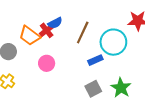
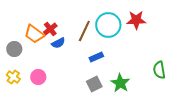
blue semicircle: (55, 23) -> (58, 43), moved
cyan circle: (113, 42) -> (108, 25), moved
pink circle: (47, 63) -> (38, 77), moved

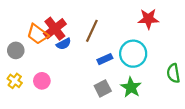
cyan circle: (108, 25) -> (133, 54), moved
red cross: (50, 29) -> (55, 29), size x1.5

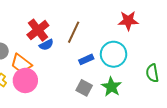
orange trapezoid: (38, 34) -> (21, 64), moved
pink circle: (42, 81) -> (25, 80), size x1.5
gray square: (103, 88) -> (84, 88), turned -35

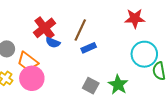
blue semicircle: (46, 45) -> (53, 43), turned 48
cyan circle: (114, 54) -> (144, 54), moved
blue rectangle: (86, 59) -> (89, 48), moved

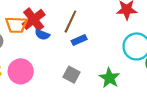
orange trapezoid: (28, 62) -> (16, 25), moved, turned -35
gray square: (91, 86) -> (72, 75), moved

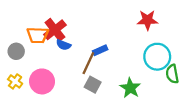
brown line: (70, 22) -> (88, 63), moved

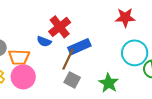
red cross: (55, 30) -> (60, 27), moved
orange trapezoid: (38, 35) -> (19, 57), moved
blue rectangle: (100, 50) -> (79, 47), size x1.5

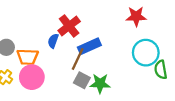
blue semicircle: (44, 41) -> (53, 41), turned 88
green star: (109, 83) -> (100, 83), moved, turned -30

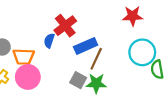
brown line: (78, 59) -> (96, 59), moved

